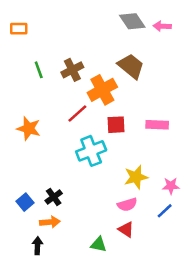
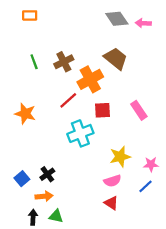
orange rectangle: (19, 29) -> (30, 15), moved
pink rectangle: (157, 125) -> (139, 110), turned 54
green triangle: (99, 244) -> (56, 216), moved

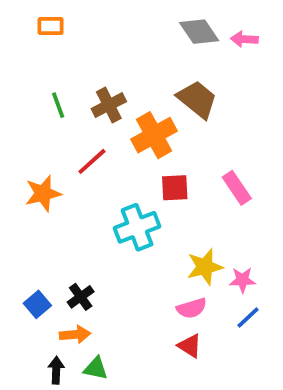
red line: (68, 100) -> (92, 161), moved
orange star: (25, 114) -> (43, 193), turned -30
pink star: (151, 164) -> (242, 280), moved

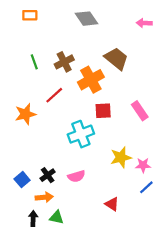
gray diamond: (199, 32) -> (86, 19), moved
pink semicircle: (192, 308) -> (76, 176), moved

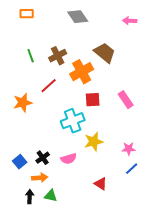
yellow star: (121, 157) -> (94, 142), moved

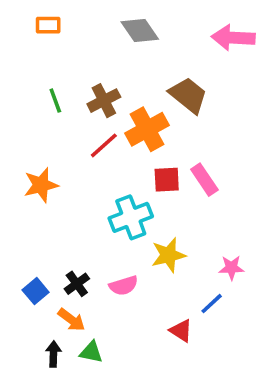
pink arrow: (130, 21) -> (233, 38), size x1.6
red line: (49, 86) -> (104, 145), moved
pink rectangle: (126, 100) -> (204, 180), moved
blue line: (132, 169) -> (212, 304), moved
orange arrow: (40, 178) -> (71, 320), turned 42

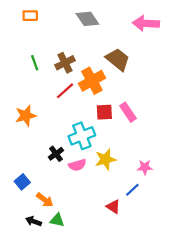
black cross: (77, 284) -> (56, 154), moved
pink semicircle: (124, 286) -> (77, 165), moved
black arrow: (53, 354) -> (34, 221), turned -72

